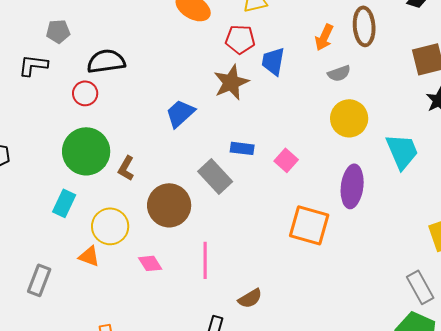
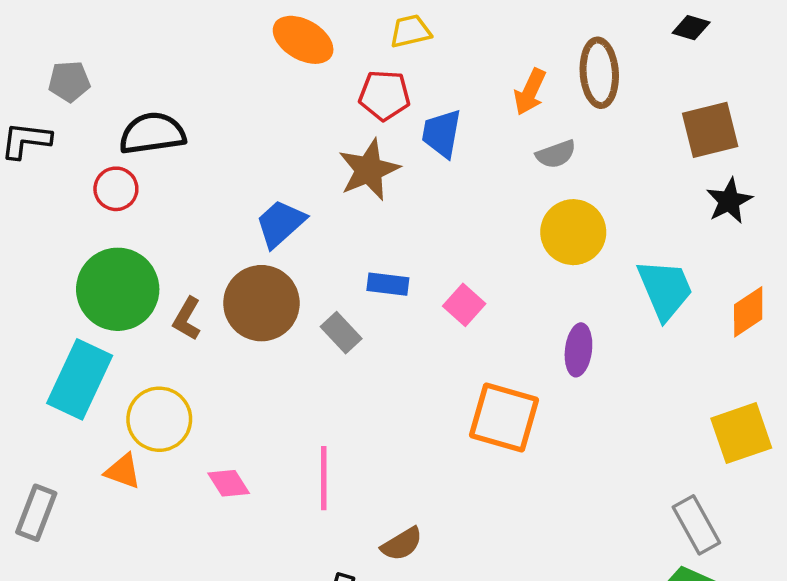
gray rectangle: (215, 176) -> (341, 333), size x0.7
purple ellipse: (352, 186) -> (578, 350), size x0.7
cyan rectangle: (64, 203) -> (80, 379), size x1.6
brown circle: (169, 205) -> (261, 303), moved

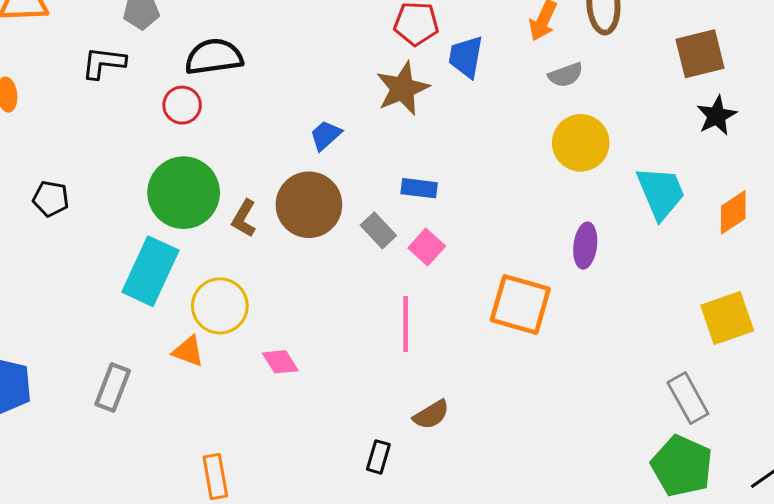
blue trapezoid: (281, 223) -> (326, 135), size x0.7
pink square: (464, 305) -> (427, 247), moved
pink line: (324, 478) -> (406, 324), moved

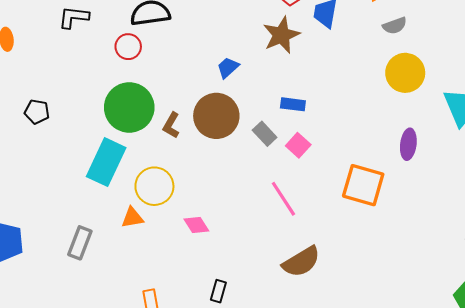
pink line: (406, 324) -> (283, 199), turned -33
orange triangle: (188, 351) -> (132, 218), turned -30
brown semicircle: (431, 415) -> (301, 262), size x1.5
black rectangle: (378, 457) -> (218, 291), moved

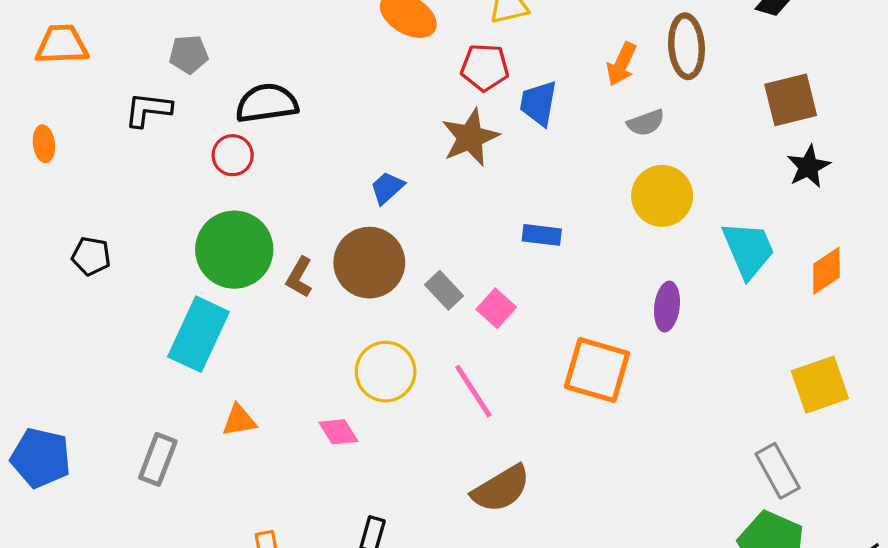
blue rectangle: (293, 104) -> (542, 235), moved
yellow circle: (154, 186) -> (386, 372), moved

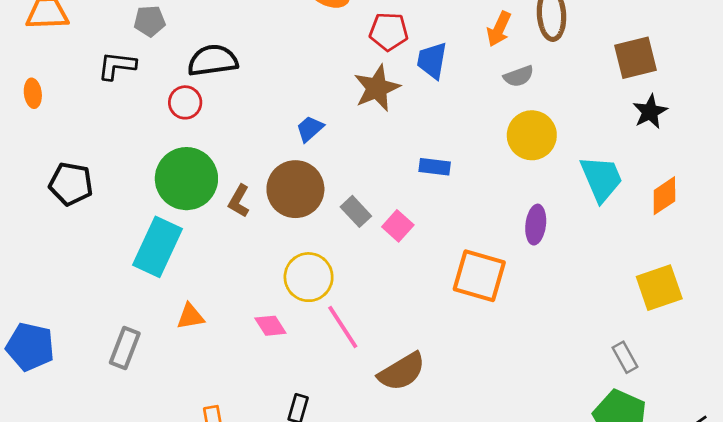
black pentagon: (91, 256) -> (71, 184), size x1.4
pink line: (473, 391) -> (343, 327), moved
gray rectangle: (778, 471) -> (625, 357), size x0.7

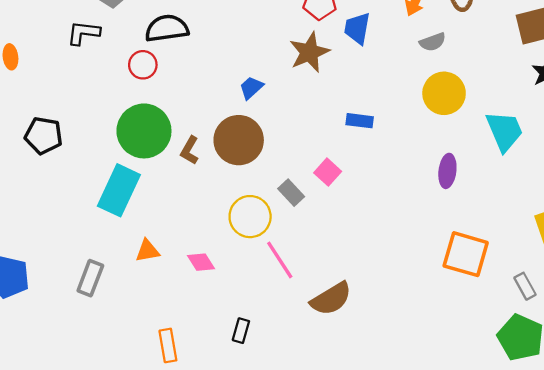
gray rectangle: (356, 211) -> (291, 193), moved
orange square: (479, 276) -> (466, 254), moved
pink diamond: (270, 326) -> (201, 262), moved

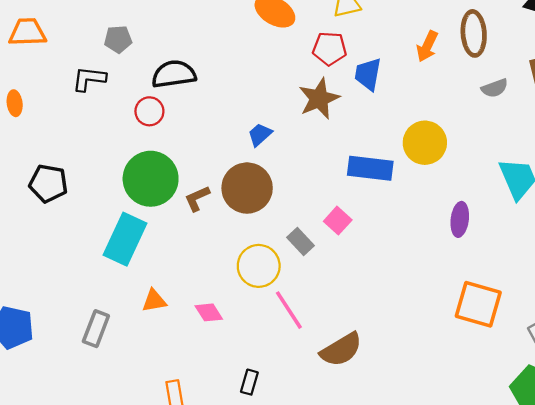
gray semicircle: (433, 42) -> (495, 88), moved
yellow circle: (444, 93) -> (425, 143), moved
blue rectangle: (360, 121) -> (370, 168), size x1.6
brown L-shape: (190, 150) -> (197, 198), turned 36

